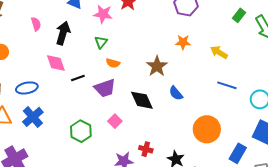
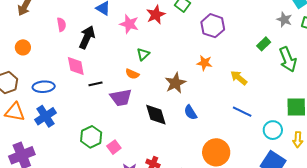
green triangle: (101, 42) -> (143, 54), moved
pink square: (115, 121) -> (114, 147), moved

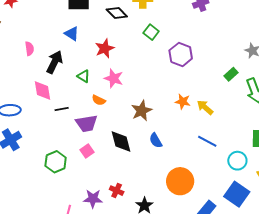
red star: (156, 15) -> (105, 48), moved
pink star: (129, 24) -> (114, 78), moved
green triangle: (143, 54) -> (84, 76), moved, turned -48
orange star: (205, 63) -> (183, 101), moved
pink square: (114, 147) -> (87, 151), moved

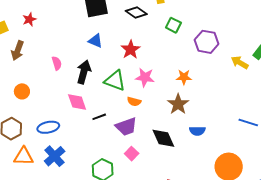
green triangle: (84, 76) -> (115, 81), size x1.6
orange star: (183, 101) -> (184, 77), moved
yellow arrow: (205, 107) -> (240, 63), moved
blue semicircle: (156, 140) -> (197, 131), turned -49

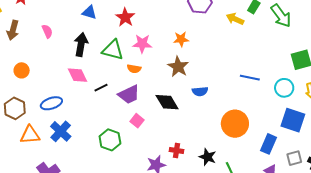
pink semicircle: (57, 63) -> (47, 31), moved

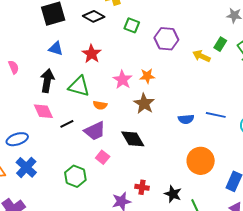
pink star: (142, 44) -> (122, 80), moved, turned 30
blue semicircle: (200, 91) -> (186, 119), moved

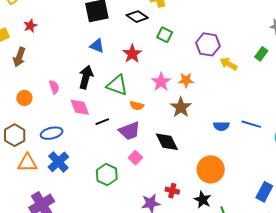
green square: (132, 25) -> (165, 35), moved
yellow arrow: (201, 56) -> (229, 64), moved
pink semicircle: (14, 67) -> (54, 87), moved
orange circle: (201, 161) -> (211, 169), moved

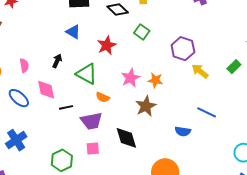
black arrow: (86, 77) -> (57, 61), size x0.6
blue line: (251, 124) -> (207, 112), moved
blue ellipse: (52, 133) -> (19, 98), moved, turned 45
pink square: (135, 158) -> (93, 148), turned 32

